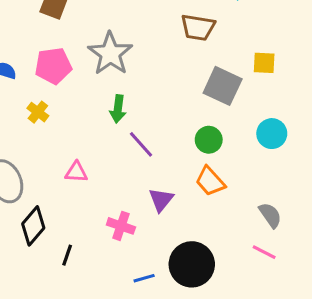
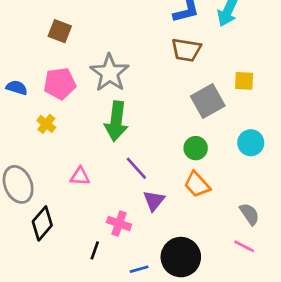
gray square: (223, 86) -> (208, 101), turned 36
green arrow: (118, 109) -> (116, 121), size x1.6
purple line: (141, 144) -> (136, 168), moved
black line: (67, 255) -> (95, 250), moved

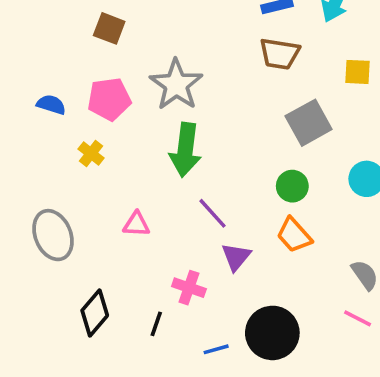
yellow square: (244, 81) -> (358, 72), moved
black diamond: (42, 223) -> (95, 313), moved

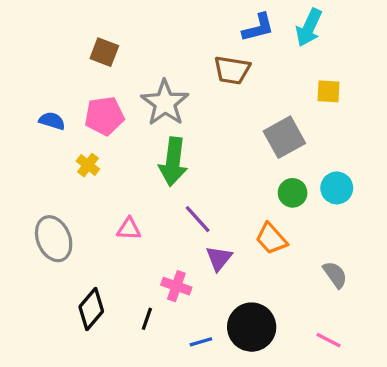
brown trapezoid: (280, 54) -> (232, 70), moved
green circle: (292, 186) -> (293, 193), moved
pink line: (358, 318) -> (329, 340), moved

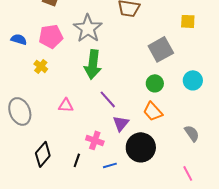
green circle: (293, 193) -> (155, 83), moved
black circle: (252, 327) -> (141, 147), moved
pink line: (329, 340) -> (188, 173), turned 35
blue line: (201, 342) -> (110, 165), moved

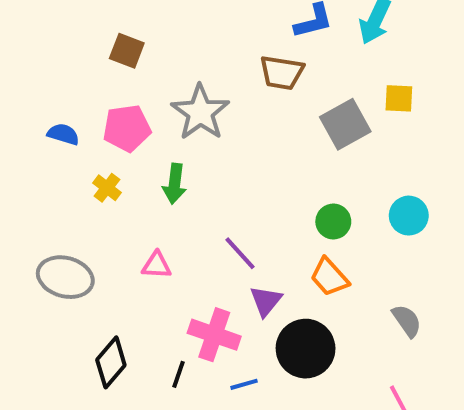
gray square: (161, 49) -> (345, 124), moved
green arrow: (93, 64) -> (174, 184), moved, size x0.7
gray ellipse: (20, 111) -> (65, 277), turned -52
pink cross: (95, 140) -> (214, 335), size x1.4

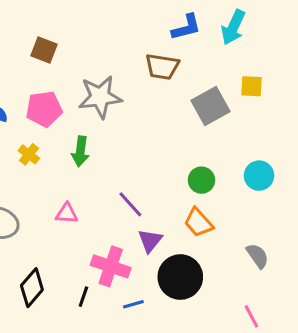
gray star: (200, 112) -> (100, 97), turned 30

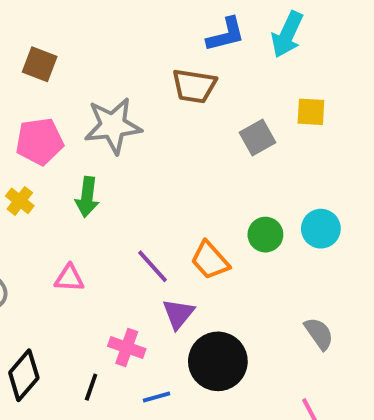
gray square: (211, 106) -> (257, 138), size x0.7
green circle: (201, 180) -> (265, 235), moved
orange trapezoid: (198, 223) -> (210, 260), moved
pink cross: (111, 266) -> (127, 347), size x0.7

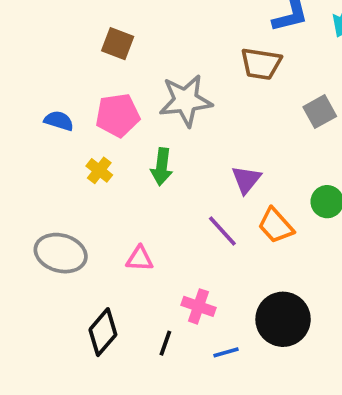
pink triangle: (69, 278) -> (140, 259), moved
purple triangle: (178, 314) -> (246, 180), moved

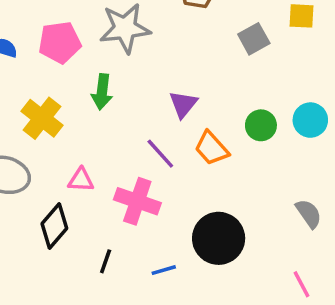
yellow cross: (99, 170) -> (42, 118), moved, size x1.6
pink cross: (198, 306) -> (137, 201), moved, size x1.4
black diamond: (103, 332) -> (54, 226), moved

